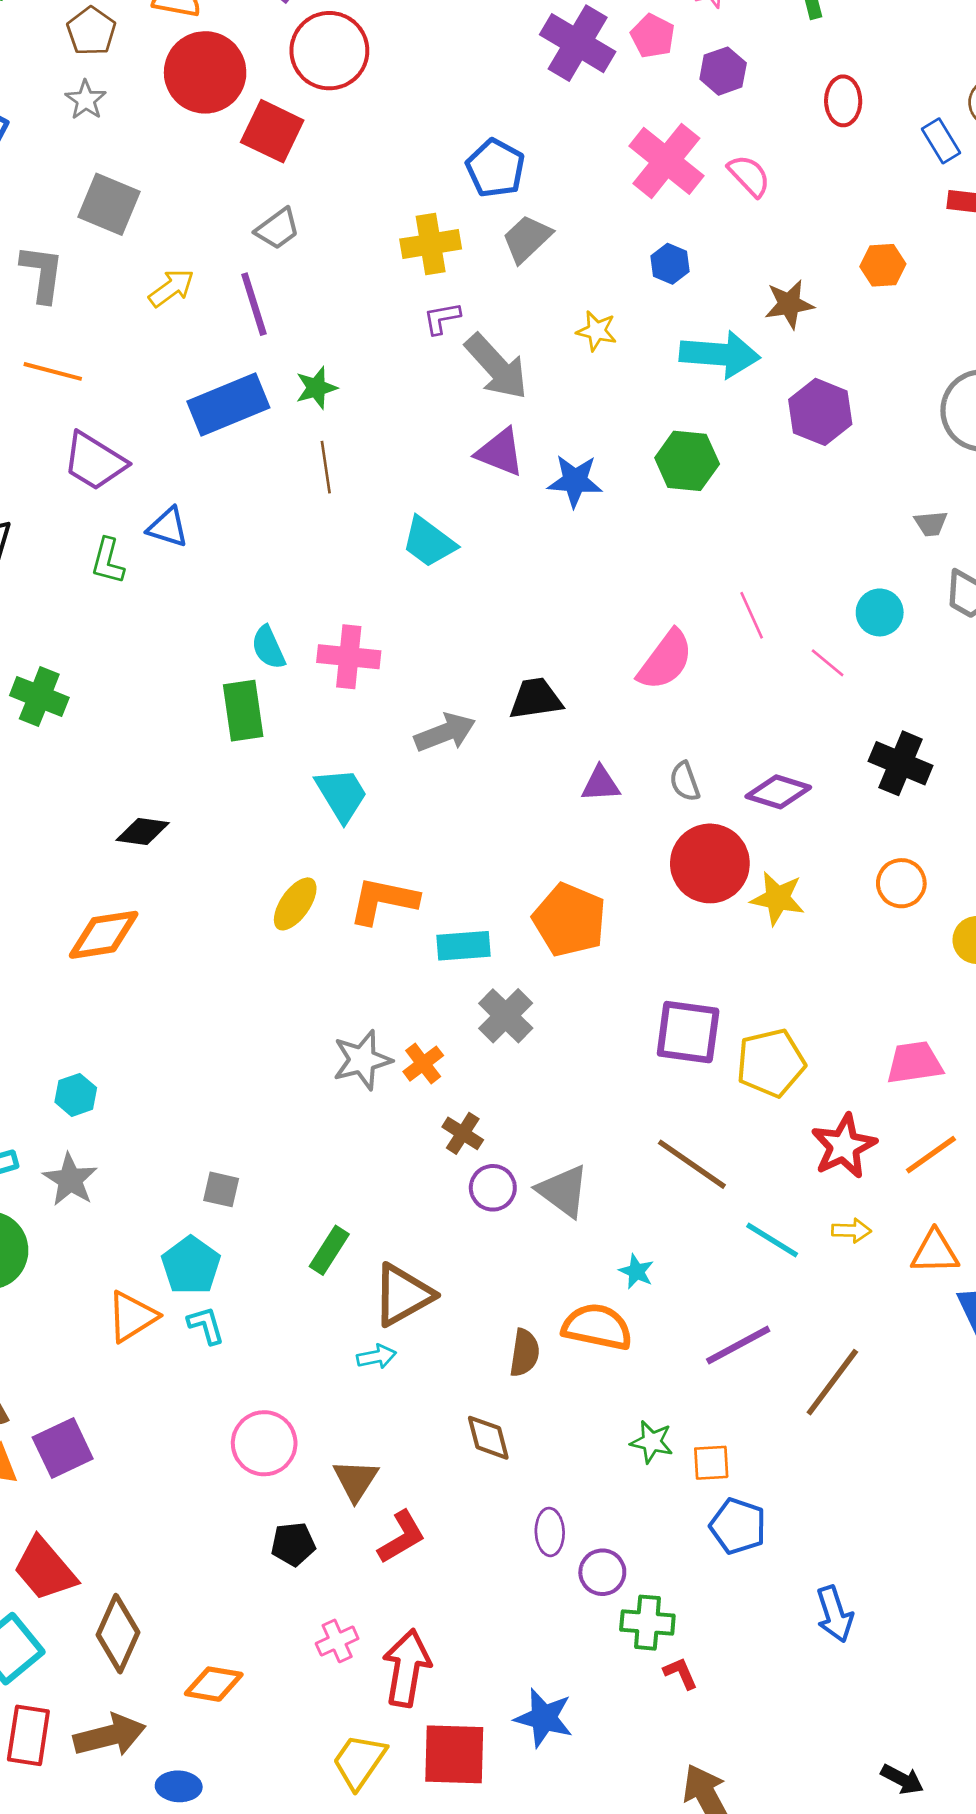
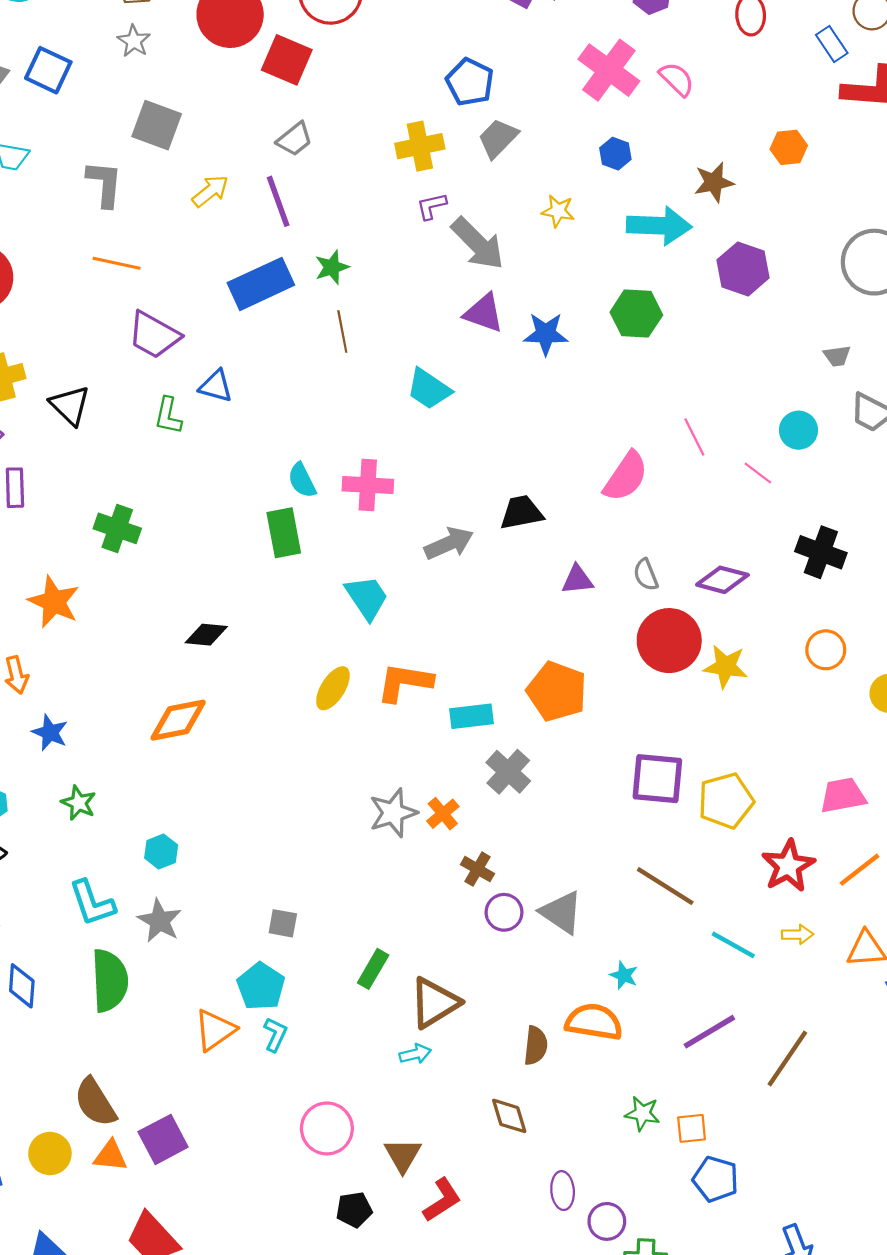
cyan L-shape: (206, 1325) -> (275, 1034), turned 44

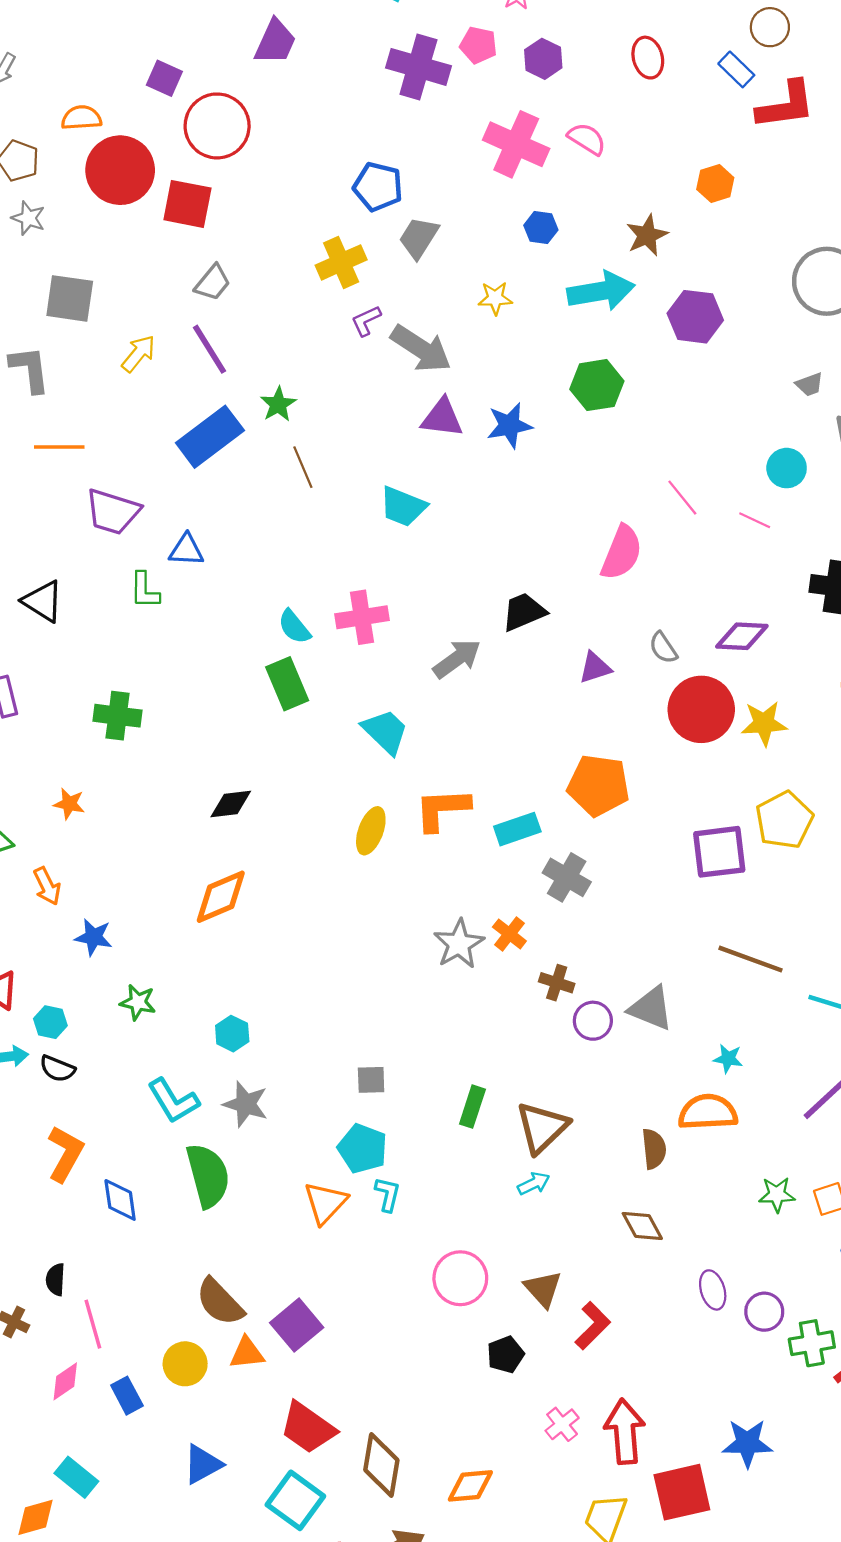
orange star: (54, 602) -> (69, 804), size x0.6
yellow pentagon: (726, 801) -> (784, 820), moved

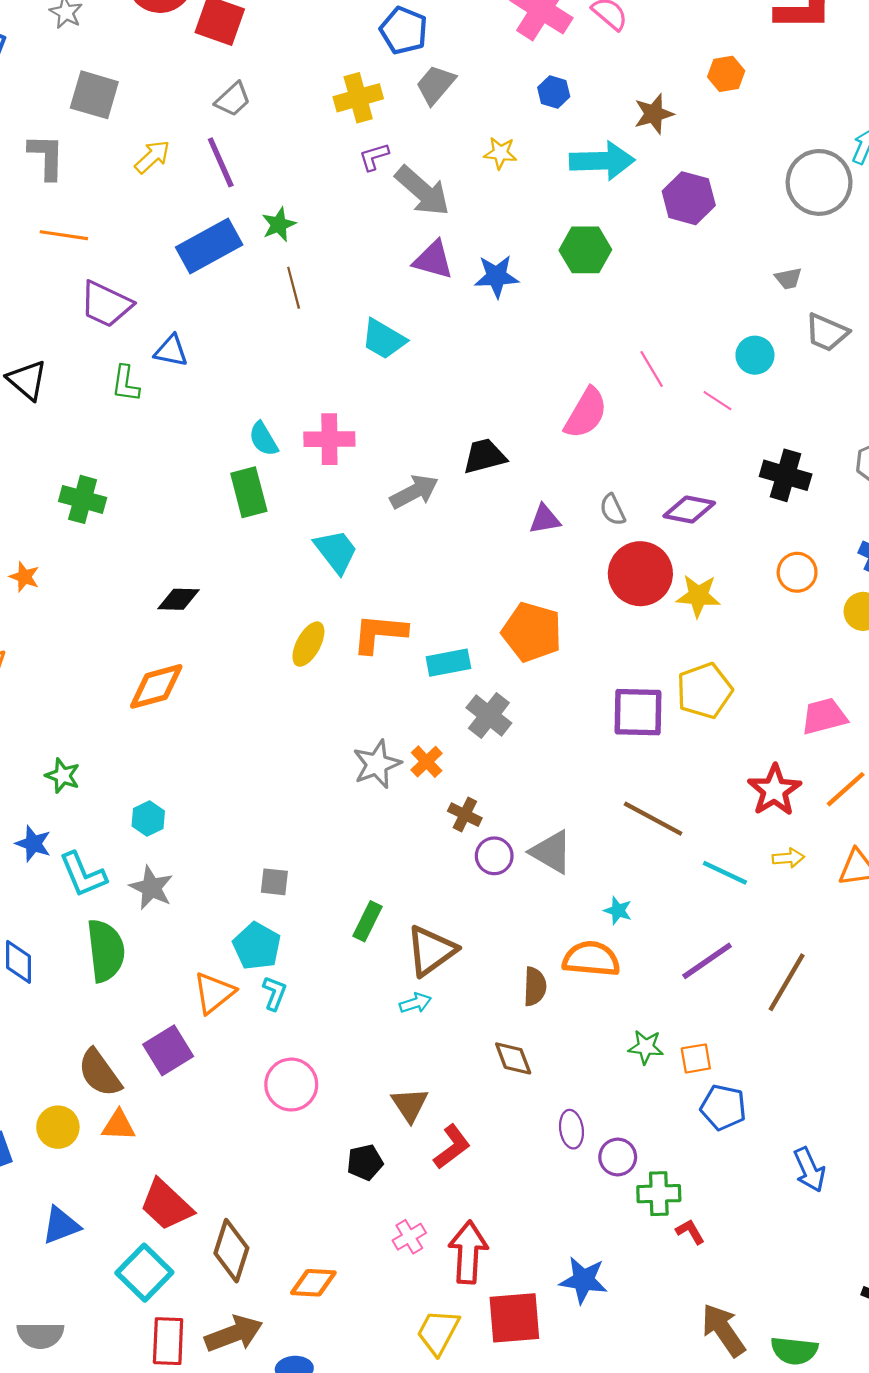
blue star: (94, 937) -> (33, 844), moved
pink circle: (460, 1278) -> (291, 1085), moved
purple square: (297, 1325) -> (168, 1050), moved

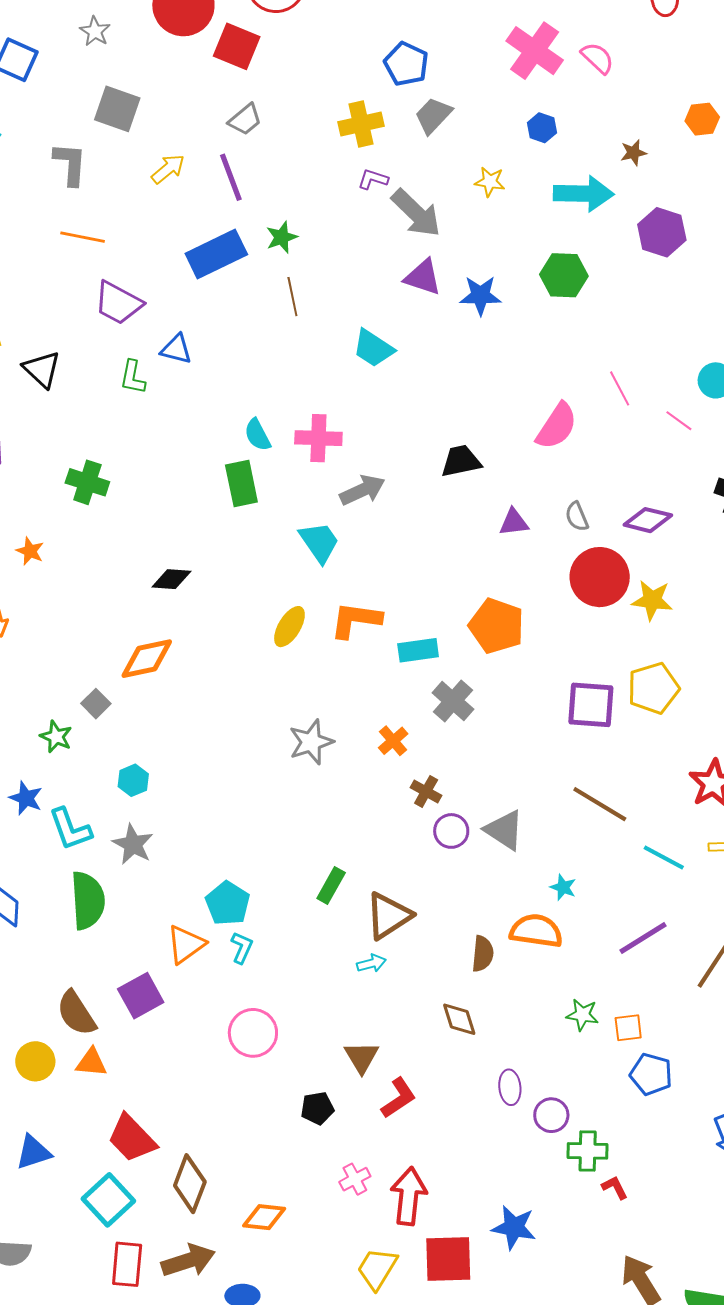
brown star: (654, 114) -> (633, 153), size x0.7
purple L-shape: (374, 157) -> (373, 179), turned 32
gray arrow: (414, 492) -> (362, 490), moved
gray star: (377, 764) -> (311, 742), moved
gray square: (274, 882) -> (96, 704), moved, turned 36

